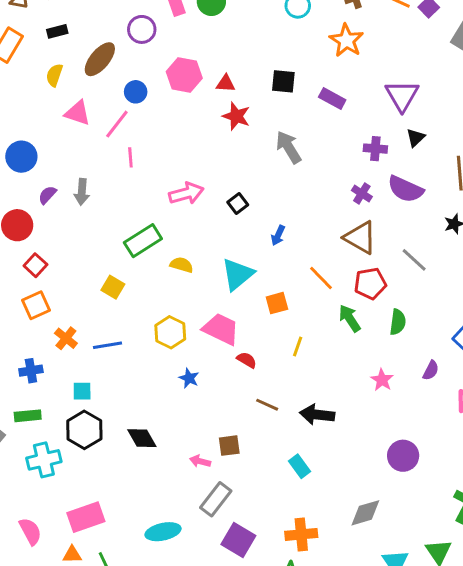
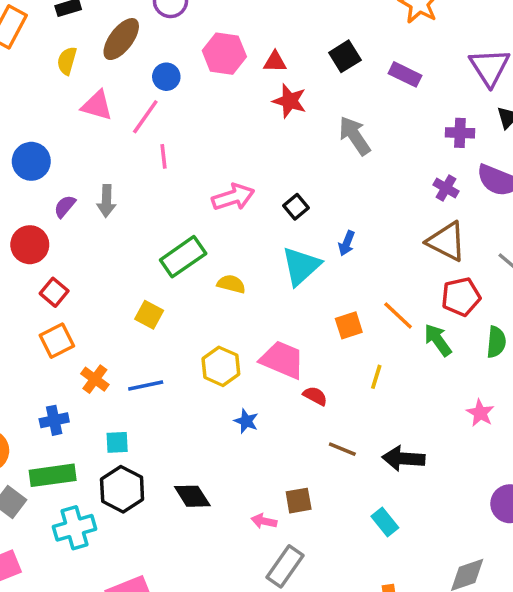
black square: (283, 81) -> (345, 56), turned -35
cyan triangle: (238, 274) -> (301, 266), moved
orange line: (321, 278) -> (398, 315), moved
green rectangle: (28, 416) -> (53, 475), size x1.4

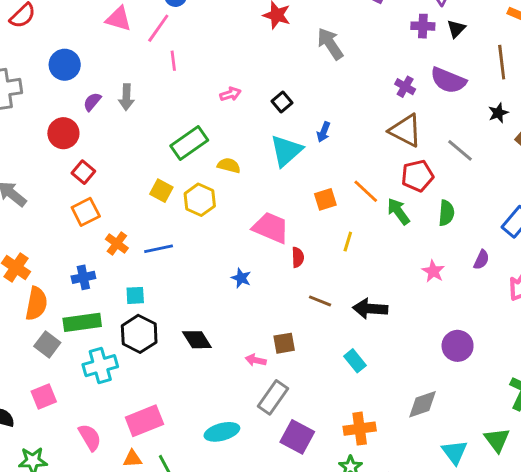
purple cross: (460, 133) -> (423, 26), moved
pink arrow: (233, 197) -> (230, 94), size x0.6
yellow hexagon: (221, 366) -> (200, 200), moved
red semicircle: (315, 396) -> (298, 257), turned 60

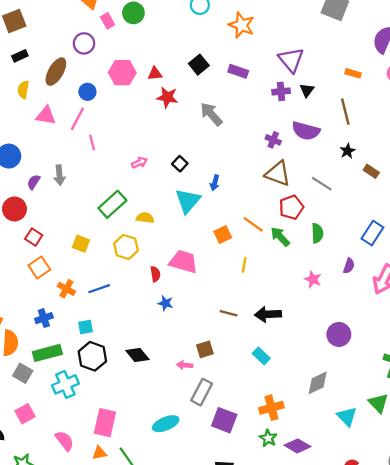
yellow square: (161, 191) -> (81, 244), moved
red semicircle: (298, 257) -> (155, 274), moved
pink rectangle: (144, 421) -> (105, 423), turned -48

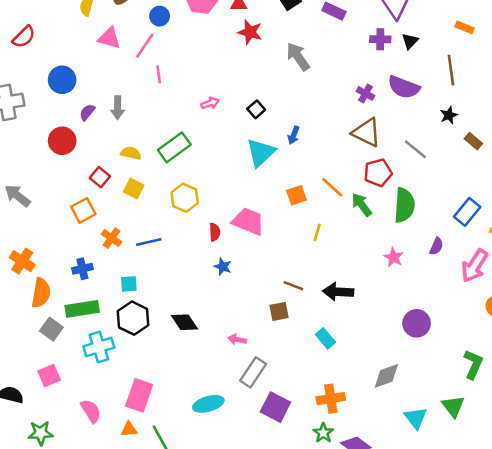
yellow semicircle: (145, 218) -> (131, 153), moved
green semicircle: (317, 233) -> (404, 205), size x1.5
red square: (34, 237) -> (100, 177), moved
brown square: (205, 349) -> (279, 311), moved

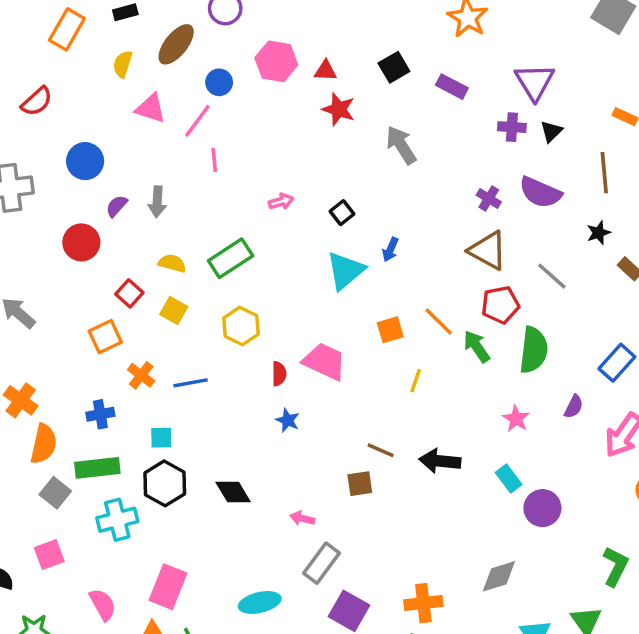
cyan rectangle: (325, 338) -> (509, 479), moved

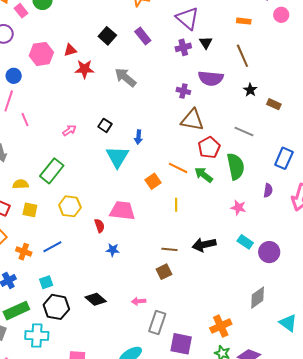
purple rectangle: (452, 87) -> (143, 36), turned 42
gray line: (552, 276) -> (244, 132), moved
cyan cross: (117, 520) -> (37, 336), turned 35

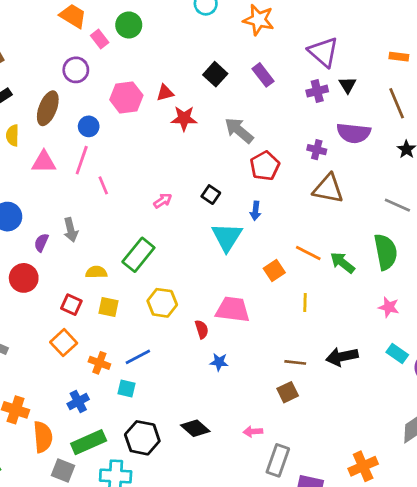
red pentagon: (209, 148) -> (265, 166), moved
cyan square: (46, 282) -> (127, 389), moved, turned 32

